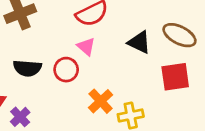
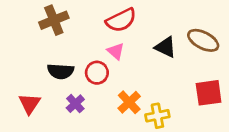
red square: (175, 77) -> (209, 93), moved
purple cross: (20, 117) -> (75, 104), moved

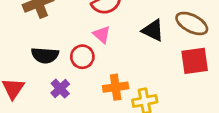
red square: (209, 93) -> (195, 61), moved
orange cross: (129, 102) -> (116, 87), turned 35

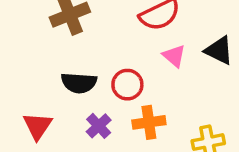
pink triangle: (102, 35) -> (174, 56), moved
orange cross: (116, 87) -> (149, 122), moved

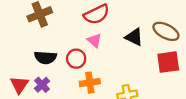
pink triangle: (174, 56) -> (94, 40), moved
purple cross: (99, 126) -> (42, 85), moved

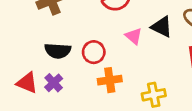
pink triangle: (94, 40) -> (134, 36), moved
red triangle: (19, 85) -> (27, 83), turned -42

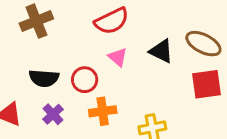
pink triangle: (134, 36) -> (118, 57), moved
purple cross: (54, 83) -> (53, 114), moved

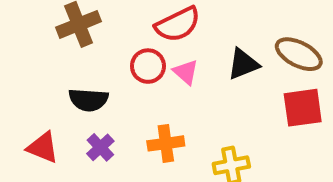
black triangle: (161, 51) -> (243, 64), turned -48
red circle: (85, 80) -> (148, 66), moved

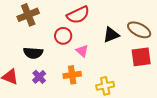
pink triangle: (186, 72) -> (82, 51), moved

